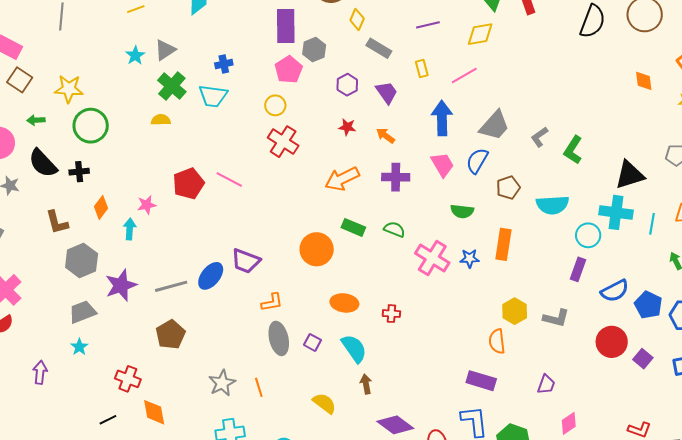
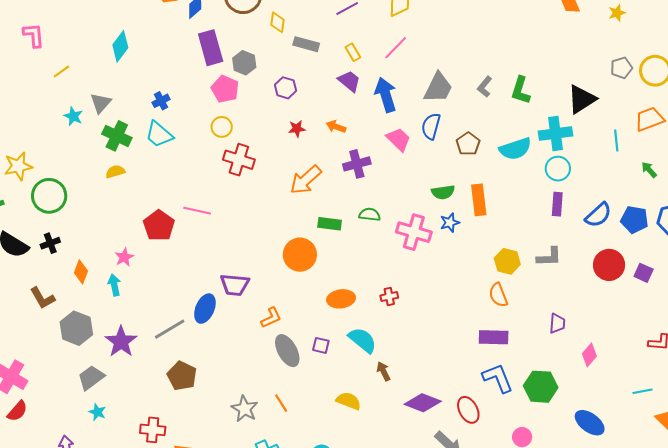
purple trapezoid: (387, 92) -> (349, 81), moved
cyan trapezoid: (213, 96) -> (159, 134), turned 48
green semicircle: (462, 211) -> (443, 192), moved
cyan cross: (616, 212) -> (556, 134), moved

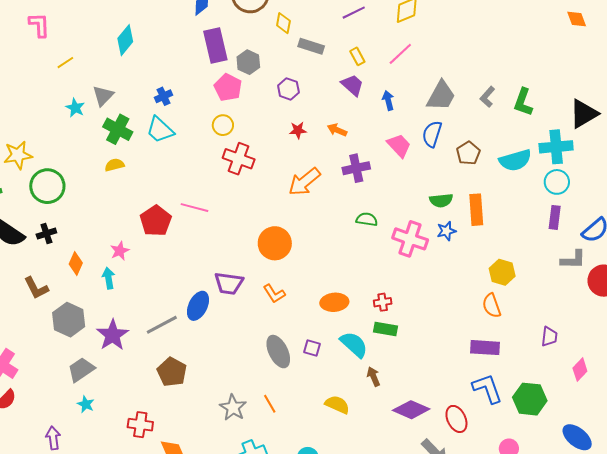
blue arrow: (386, 95) -> (388, 100), size x0.6
green rectangle: (330, 224) -> (385, 329), moved
orange circle: (300, 255) -> (275, 243), moved
gray L-shape: (549, 257) -> (573, 260), moved
orange L-shape: (271, 318) -> (274, 294), moved, turned 80

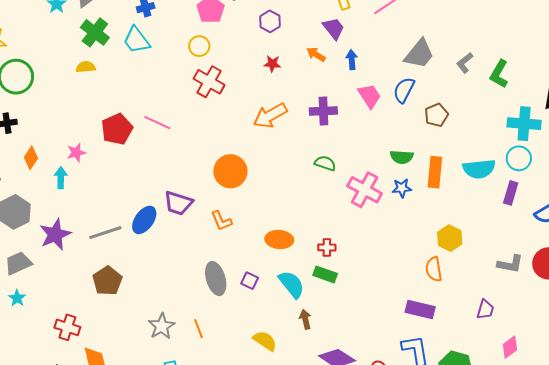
blue arrow: (388, 100) -> (352, 60), moved
orange arrow: (337, 130) -> (316, 54), moved
cyan semicircle: (515, 160) -> (479, 169), moved
gray L-shape: (573, 260) -> (510, 264), moved

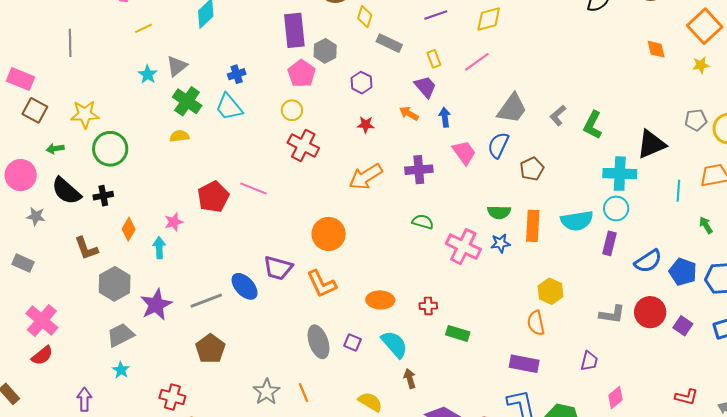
blue ellipse: (144, 220) -> (245, 286), turned -76
orange L-shape: (221, 221) -> (322, 284), size x1.4
green rectangle: (325, 274) -> (458, 333), moved

